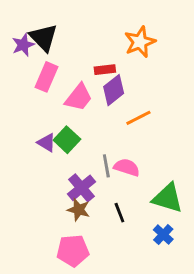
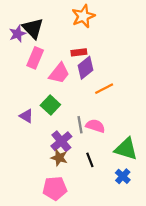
orange star: (140, 42) -> (83, 16), moved
purple triangle: (46, 143) -> (26, 116), moved

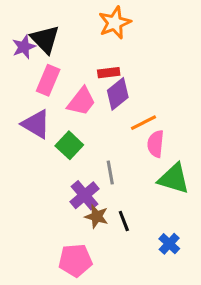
purple triangle: (26, 116) -> (36, 124), moved, size x1.5
pink semicircle: (95, 126) -> (156, 144), moved, turned -102
green triangle: (126, 149) -> (174, 179), moved
brown star: (59, 158) -> (97, 216), moved

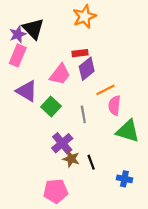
pink rectangle: (48, 80) -> (18, 55), moved
gray line: (110, 173) -> (83, 114), moved
blue cross: (169, 244) -> (124, 179), turned -32

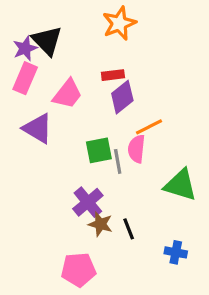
pink trapezoid: (60, 74) -> (67, 94), moved
pink semicircle: (114, 105) -> (136, 149), moved
green square: (51, 107) -> (99, 150), moved, turned 36

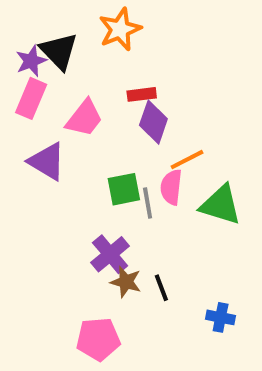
orange star: (119, 23) -> (120, 29), moved
purple diamond: (122, 97) -> (153, 122), turned -32
green triangle: (180, 185) -> (221, 205), moved

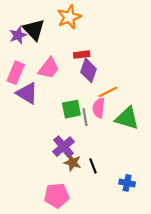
pink rectangle: (31, 98) -> (16, 73), moved

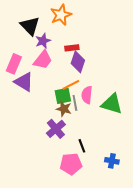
purple star: (18, 35) -> (43, 41), moved
orange line: (108, 92) -> (71, 85), moved
brown star: (73, 163) -> (64, 109), moved
pink pentagon: (57, 195) -> (71, 164), moved

